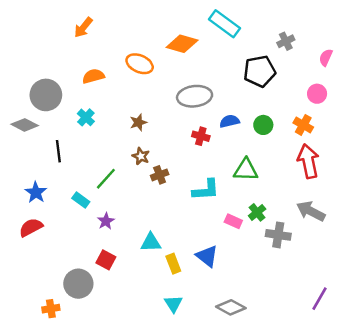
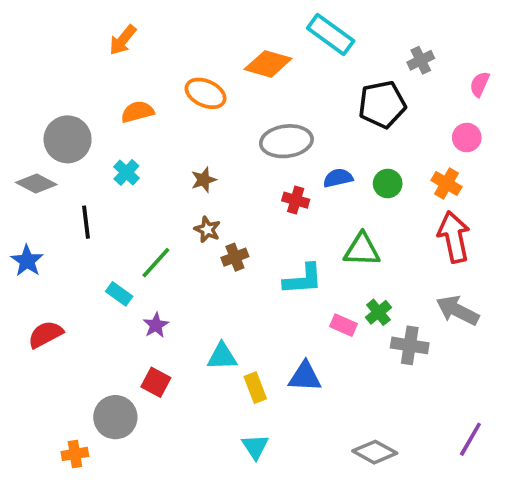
blue star: (36, 192) -> (27, 261), moved
blue triangle: (207, 256) -> (305, 377), turned -35
gray diamond: (231, 307) -> (375, 452), moved

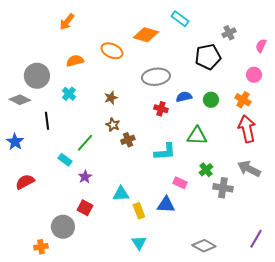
cyan rectangle: (331, 35) -> (180, 19), size x0.7
pink rectangle: (343, 325) -> (180, 183), moved

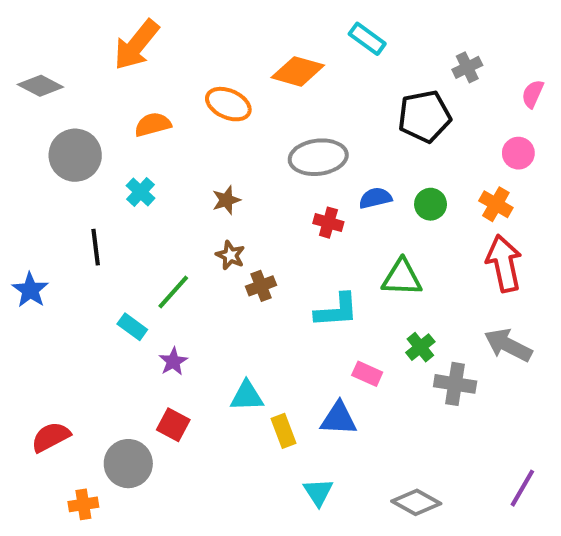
orange arrow: (67, 22) -> (136, 45), size x1.5
gray diamond: (20, 100) -> (40, 86), moved
red semicircle: (25, 182) -> (51, 437), moved
cyan triangle: (139, 243) -> (318, 492), moved

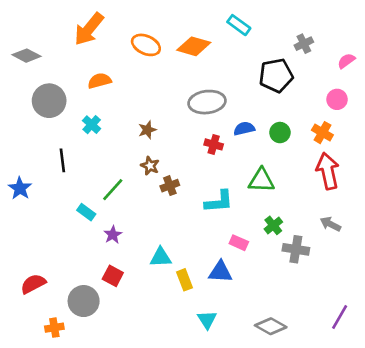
pink semicircle: (533, 94) -> (346, 61), turned 30
orange ellipse: (228, 104) -> (146, 45), moved
gray arrow: (508, 345) -> (330, 224), size x0.7

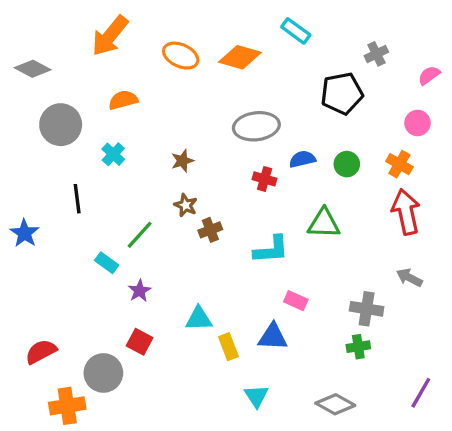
green cross: (273, 225) -> (358, 347), moved, turned 30
orange cross: (54, 328) -> (67, 406), size x1.5

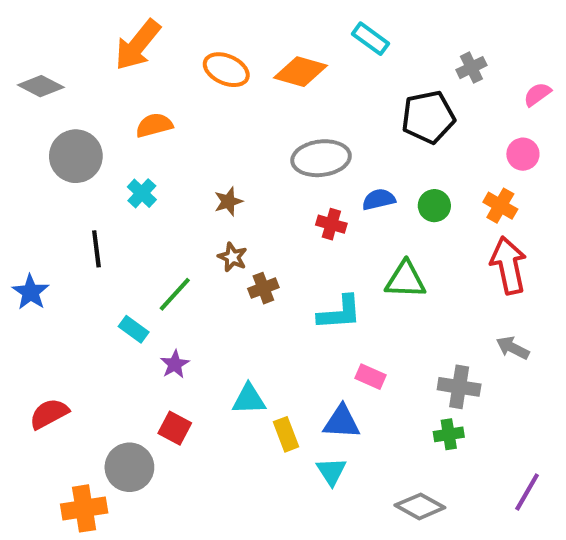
red semicircle: (41, 352) -> (49, 414), moved
cyan triangle: (256, 396) -> (331, 471), moved

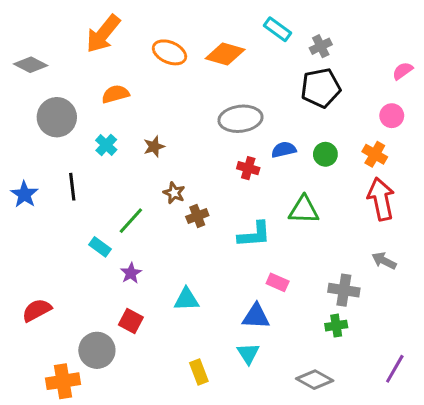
gray cross: (471, 68) -> (321, 46), moved
brown star: (228, 201) -> (154, 147), moved
blue star: (31, 292) -> (24, 194), moved
yellow rectangle: (286, 434) -> (199, 372), moved

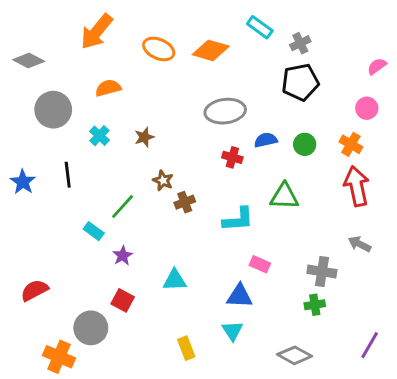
orange cross: (63, 381) -> (59, 357), turned 32

